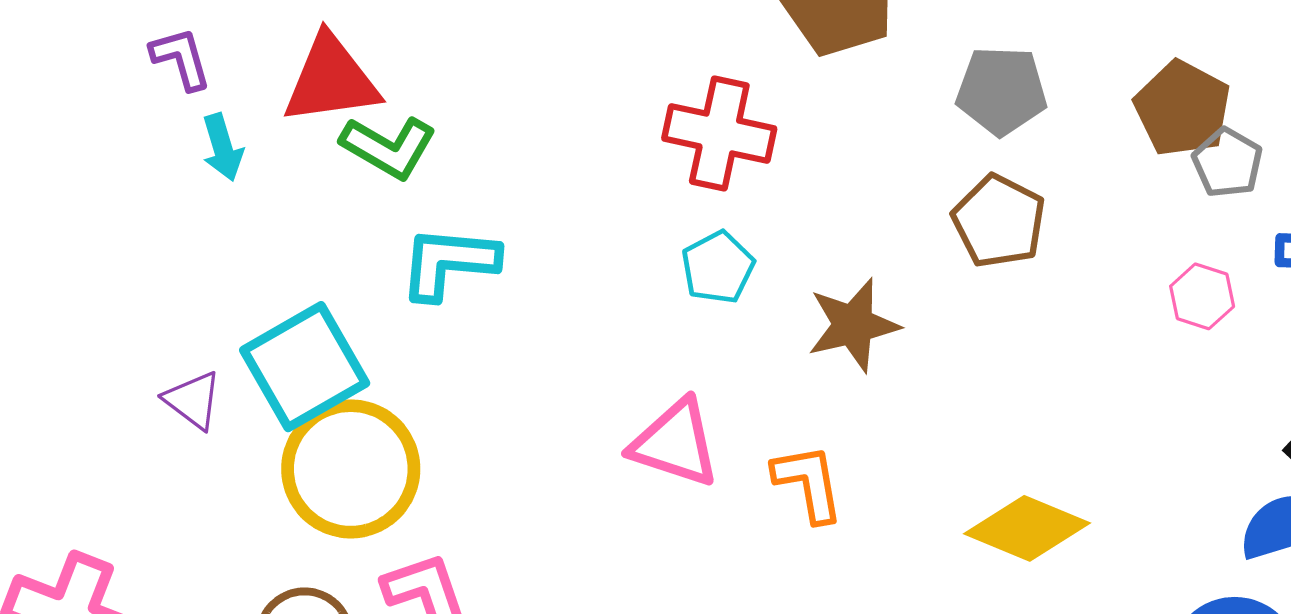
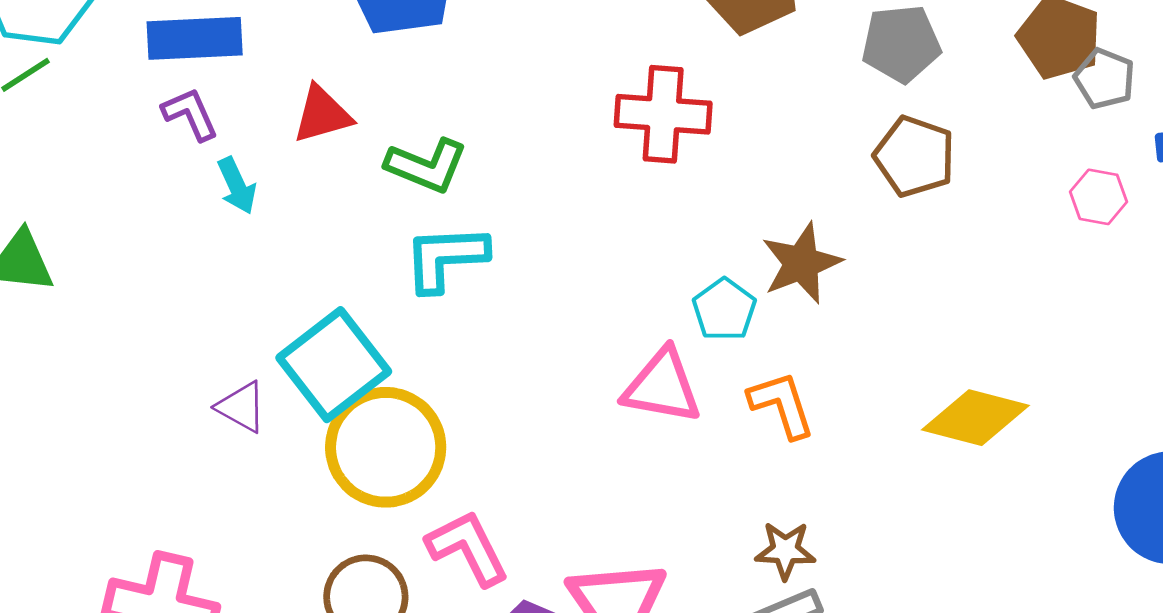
red triangle: (331, 80) -> (322, 114), size x0.7
green L-shape: (389, 147) -> (426, 166), moved
cyan pentagon: (718, 267) -> (724, 310), moved

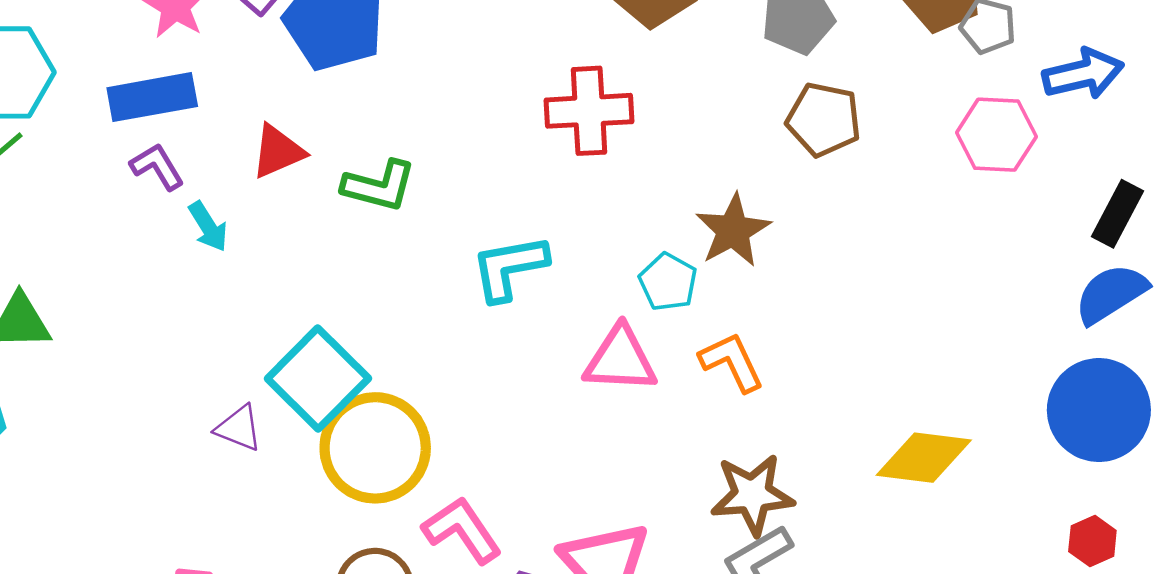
pink hexagon: (1099, 197) -> (996, 135), size x1.5
cyan L-shape: (445, 258) -> (509, 268), moved
yellow diamond: (975, 418) -> (924, 458), moved
brown star: (785, 550) -> (752, 495), size x1.5

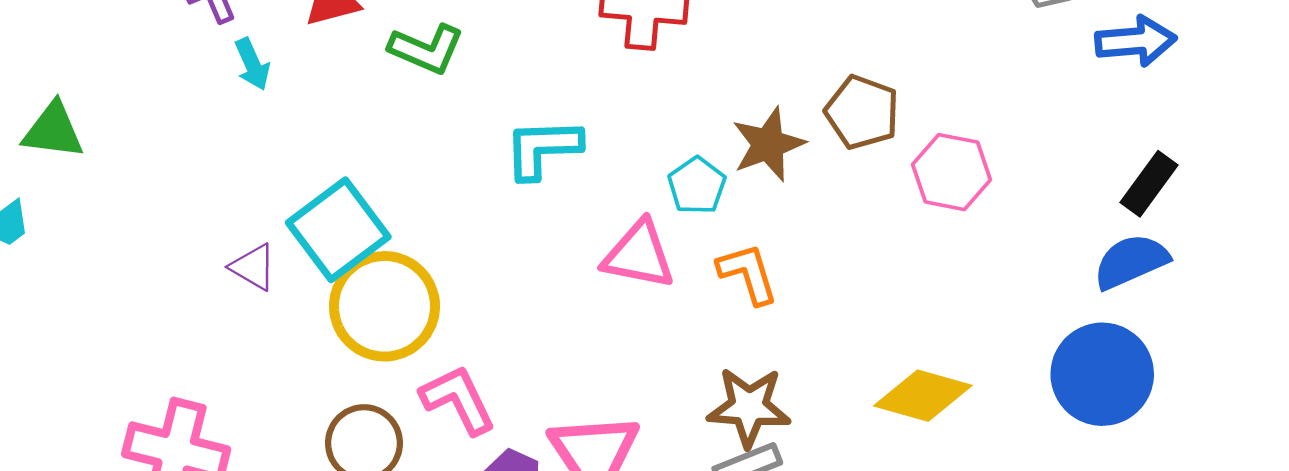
brown pentagon: (824, 119) -> (862, 112), moved
pink hexagon: (996, 135) -> (952, 172), moved

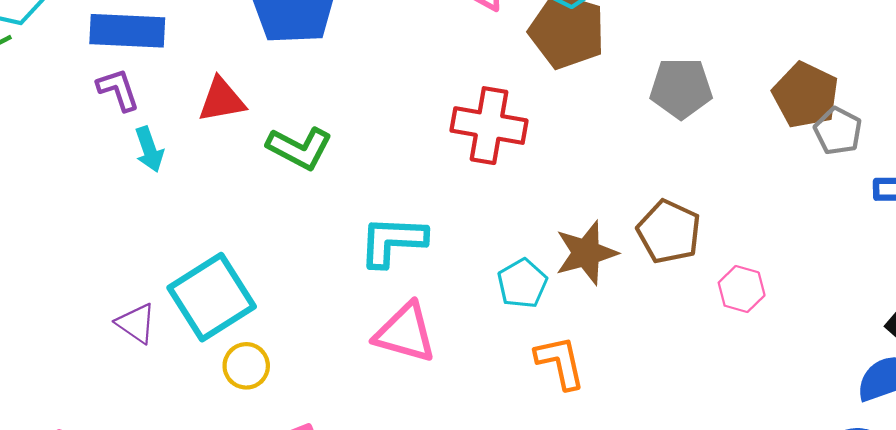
pink hexagon: (952, 172) -> (742, 289), size x0.7
pink triangle: (639, 255) -> (405, 333), moved
yellow circle: (385, 306) -> (246, 366), size x0.5

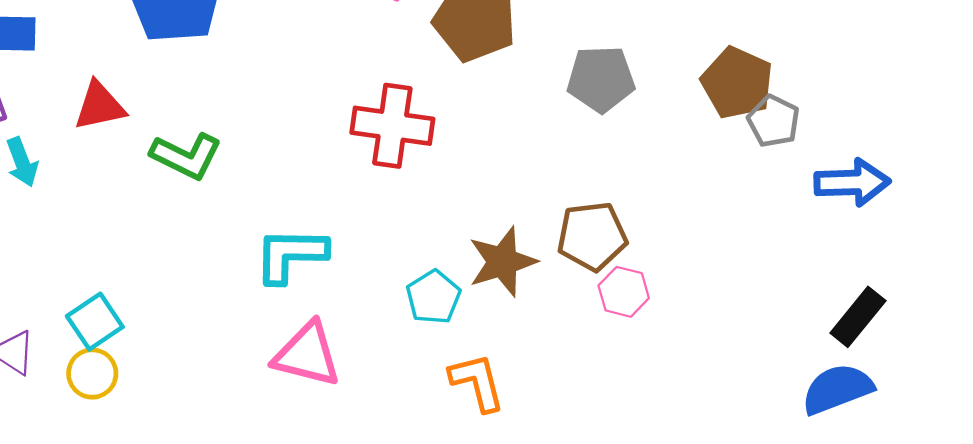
brown pentagon: (669, 232) -> (592, 236), turned -30
pink hexagon: (742, 289) -> (624, 292), moved
cyan square: (212, 297) -> (95, 322), size x0.6
yellow circle: (246, 366) -> (92, 374), moved

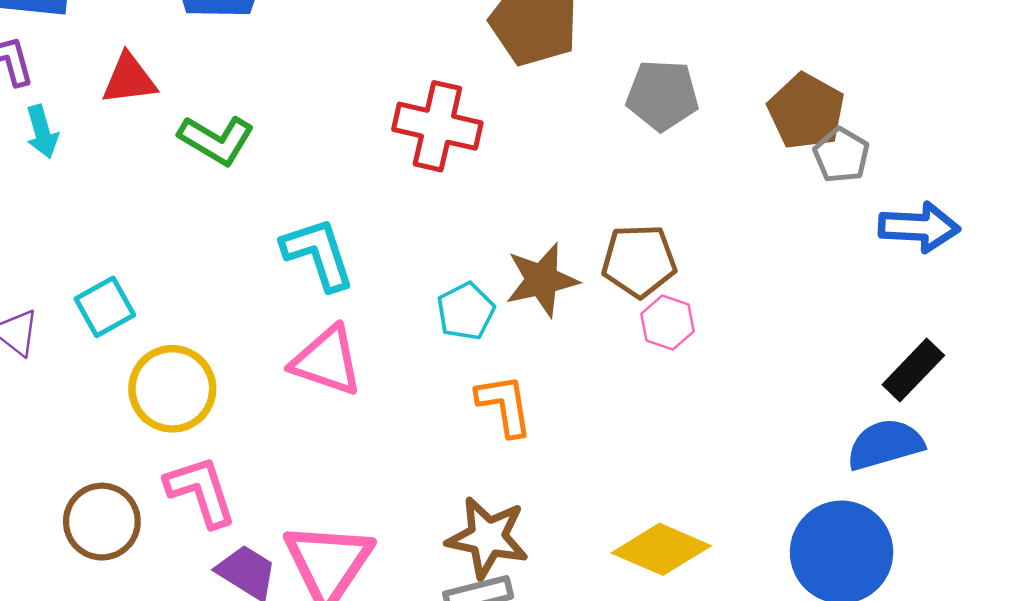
cyan L-shape: (291, 255) -> (318, 254), turned 66
yellow circle: (92, 374) -> (172, 389), moved, size x1.6

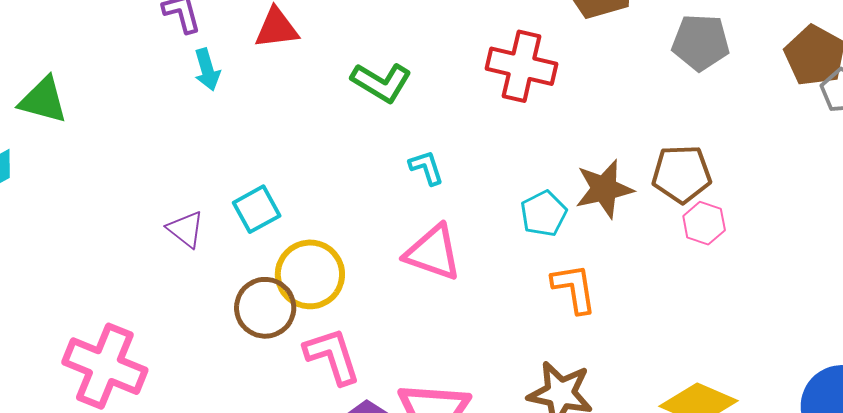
green L-shape: (216, 140) -> (381, 82), moved
cyan L-shape: (318, 254) -> (426, 168), size x0.6
brown circle: (102, 522) -> (265, 308), moved

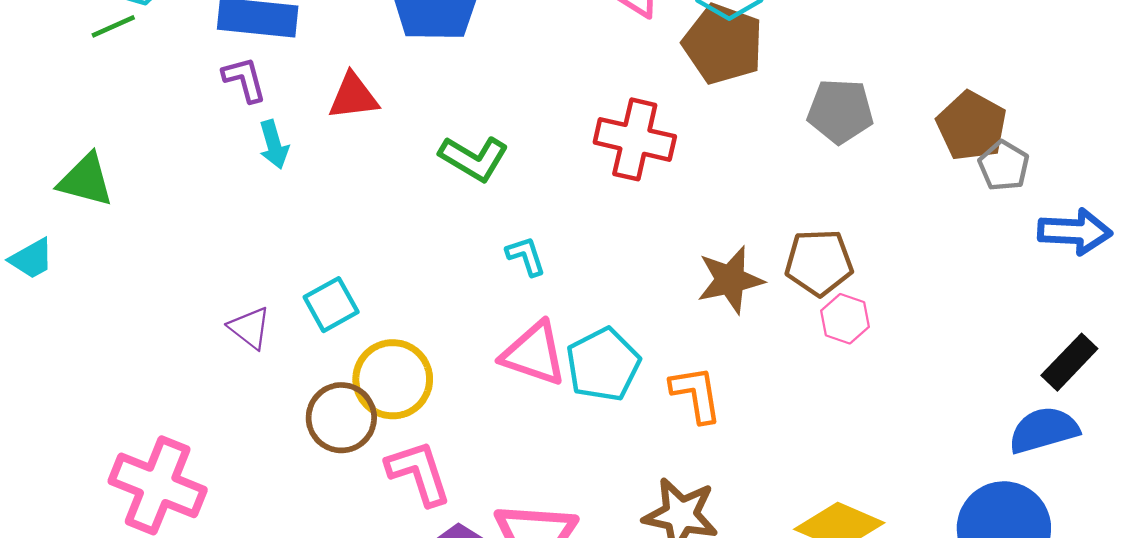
cyan pentagon: (544, 214) -> (603, 365), moved, size x1.4

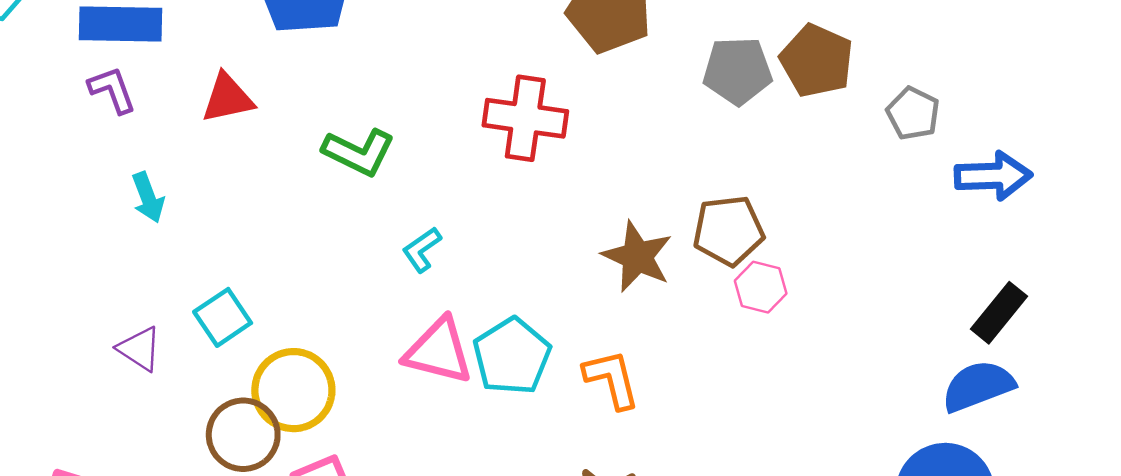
brown pentagon: (972, 126) -> (817, 61), moved
cyan arrow: (274, 144) -> (148, 197), moved
cyan L-shape: (526, 256) -> (422, 250), turned -102
brown star: (730, 280) -> (637, 257), turned -30

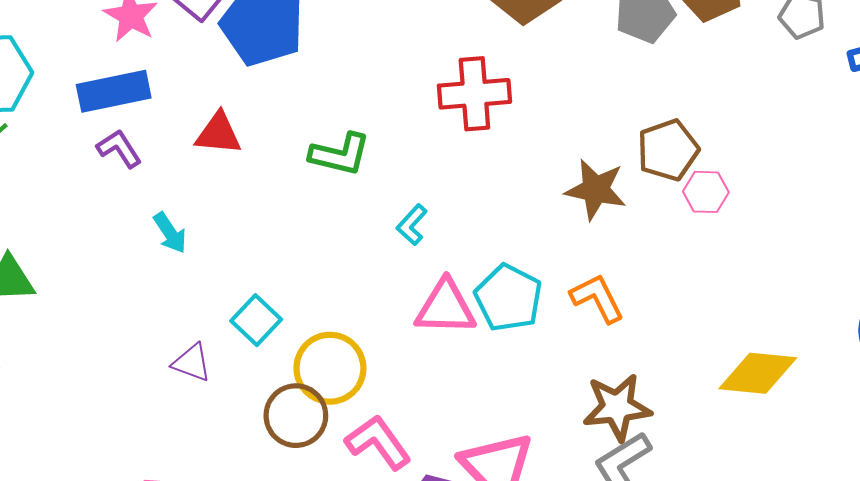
red triangle: (227, 98) -> (218, 134), turned 30

